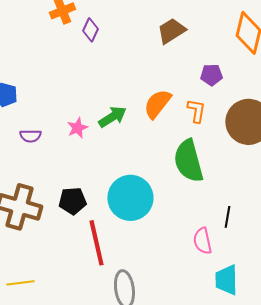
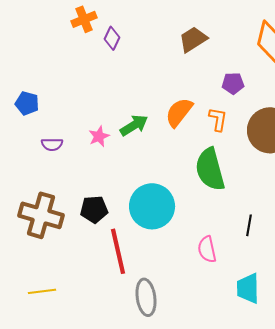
pink semicircle: (202, 241) -> (207, 249), moved

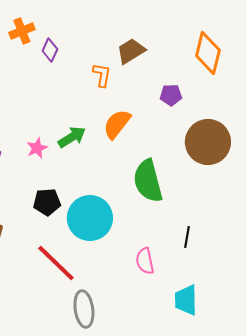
orange L-shape: (218, 119) -> (102, 75), moved
black pentagon: (94, 209) -> (47, 202), moved
red line: (118, 251) -> (56, 263), turned -33

